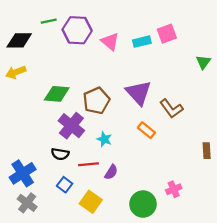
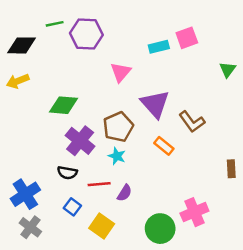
pink triangle: (110, 42) -> (121, 72), moved, turned 30
brown pentagon: (96, 101) -> (118, 127), moved
pink cross: (174, 189) -> (194, 212), size x1.5

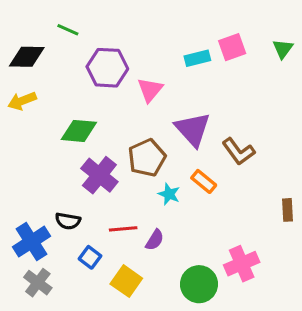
green line: (55, 24) -> (68, 30), turned 36
purple hexagon: (86, 34) -> (107, 68), moved
green triangle: (227, 70) -> (283, 49), moved
cyan star: (117, 156) -> (169, 194), moved
black semicircle: (67, 173) -> (68, 221), moved

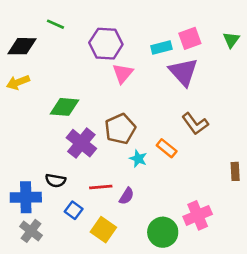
purple hexagon: (107, 68) -> (106, 44), moved
purple triangle: (193, 129) -> (183, 72), moved
blue cross: (31, 242) -> (26, 197), turned 32

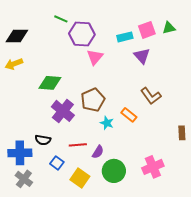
green line: (56, 24) -> (61, 19), moved
green triangle: (231, 40) -> (169, 28), moved, turned 40
purple triangle: (183, 72) -> (142, 56), size x0.7
green circle: (163, 232) -> (114, 171), moved

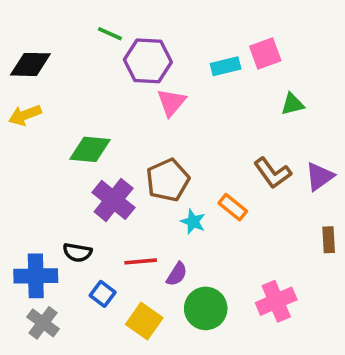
green triangle: (169, 28) -> (292, 104), moved
purple triangle: (142, 56) -> (320, 176), moved, turned 36

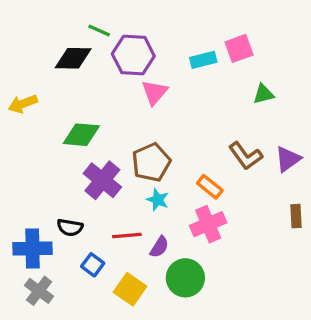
black diamond: (30, 64) -> (73, 58), moved
cyan star: (193, 222) -> (158, 200), moved
pink cross: (276, 301) -> (208, 224), moved

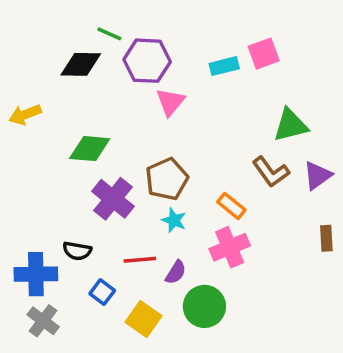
green triangle: (263, 94) -> (291, 125), moved, size x1.5

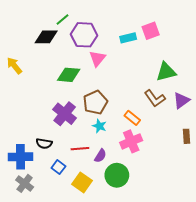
green line: (109, 34) -> (63, 19), turned -64
yellow arrow: (25, 115) -> (14, 66), turned 72
green diamond: (90, 149) -> (69, 75), moved

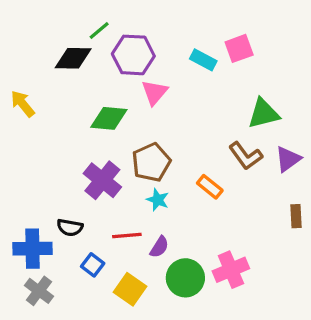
cyan rectangle: (128, 38) -> (203, 60), turned 42
pink cross: (131, 141) -> (231, 270), moved

